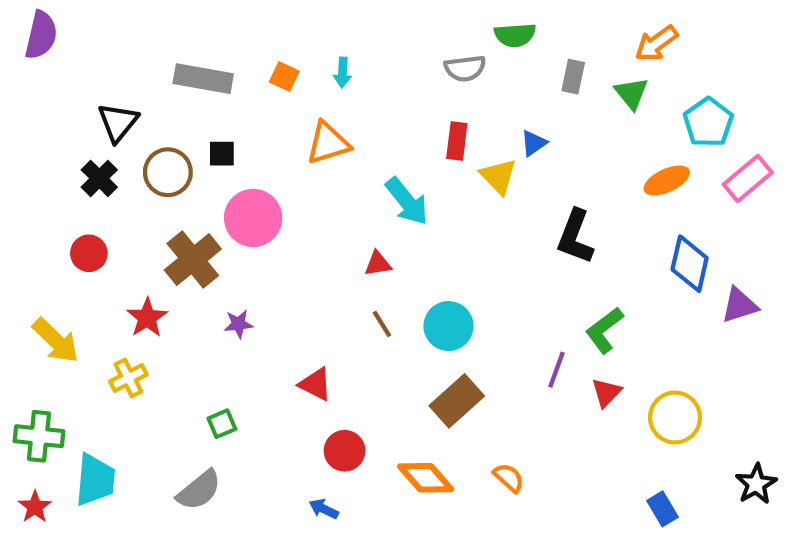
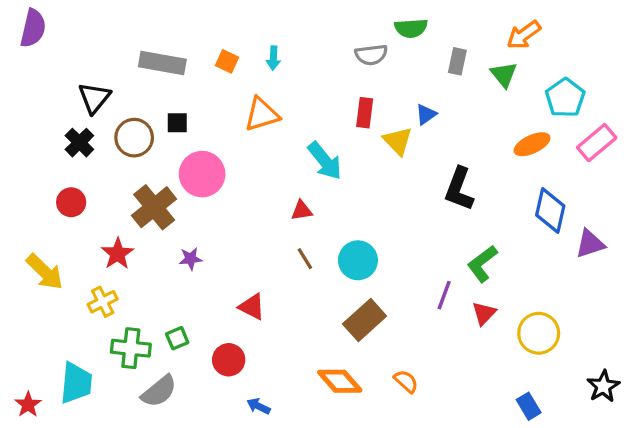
green cross: (39, 436) -> (131, 348), moved
red circle: (345, 451) -> (229, 360), moved

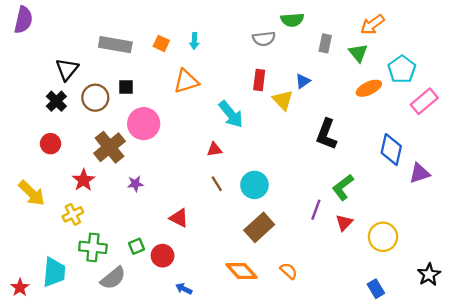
orange ellipse: (532, 144) -> (369, 88), moved
green square: (177, 338) -> (137, 246), moved

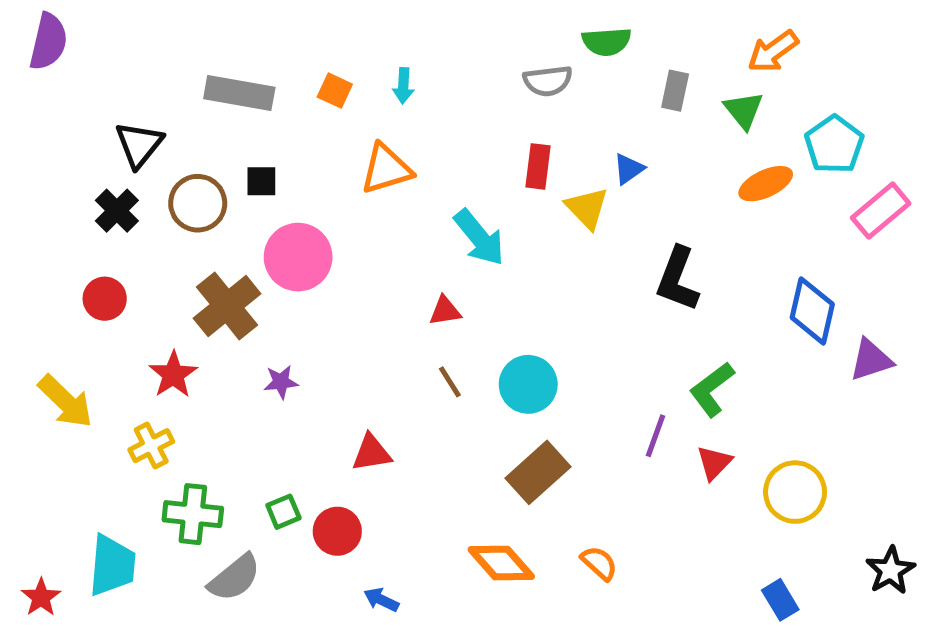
red triangle: (179, 218) -> (372, 453), turned -36

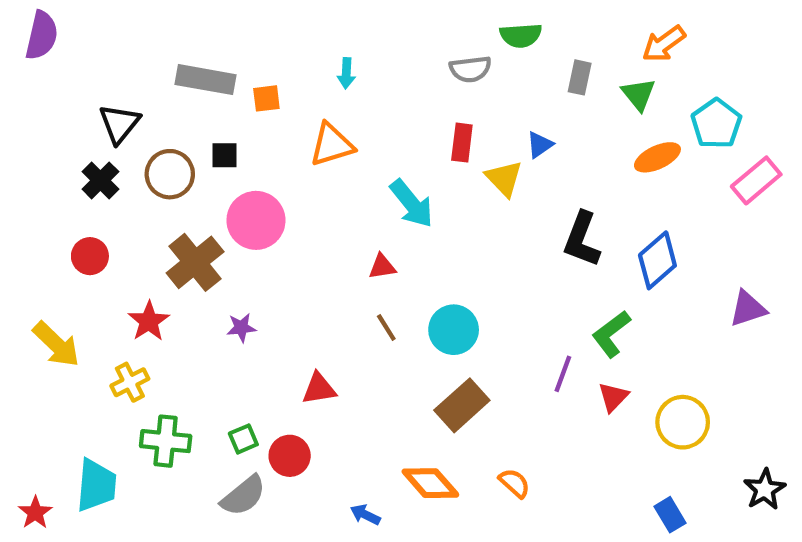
orange square: (335, 91) -> (266, 98), moved, turned -32
blue diamond: (812, 311) -> (657, 260), moved, turned 36
gray semicircle: (234, 578) -> (243, 496), moved
blue arrow: (381, 600) -> (365, 515), moved

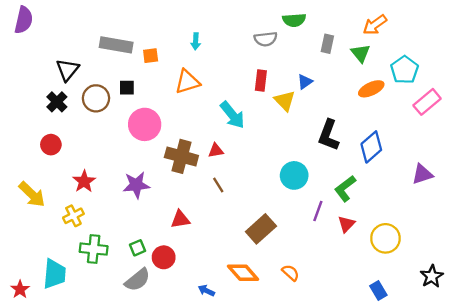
brown cross: (195, 262) -> (181, 156), moved, turned -36
purple star: (241, 328) -> (136, 185), size x1.6
cyan circle: (454, 330) -> (294, 175), moved

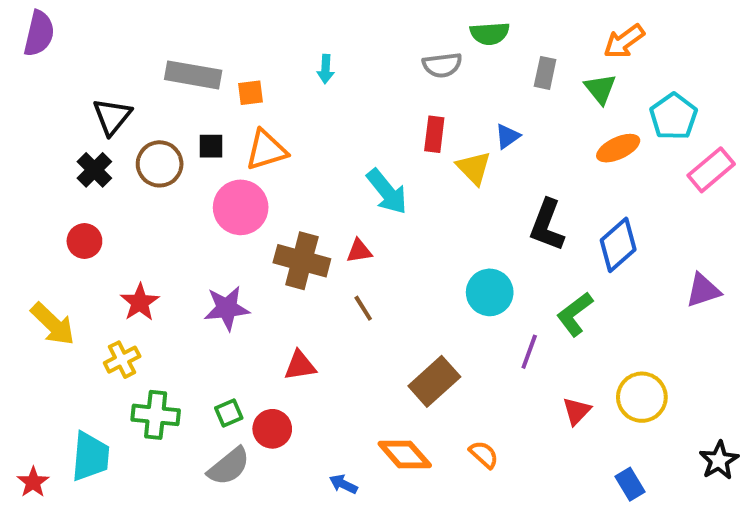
orange triangle: (187, 82) -> (266, 150), moved
red triangle: (346, 224) -> (577, 411), moved

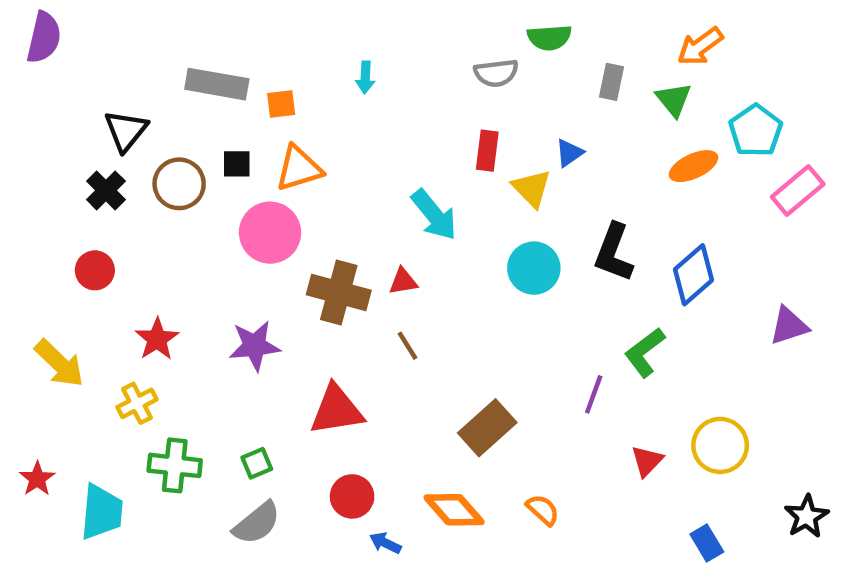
cyan circle: (490, 292) -> (534, 268), moved
red triangle: (300, 366) -> (337, 410), size x1.5
red circle: (272, 429) -> (352, 496), moved
red star: (33, 482) -> (37, 479), moved

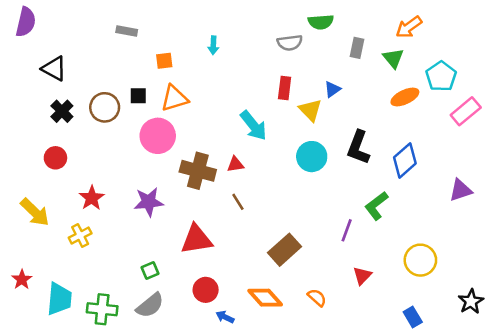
gray rectangle: (217, 84) -> (127, 31), moved, size x0.6
black triangle: (126, 131) -> (54, 69), moved, turned -40
red triangle: (647, 461) -> (362, 276), moved
green cross: (175, 465) -> (102, 309), moved

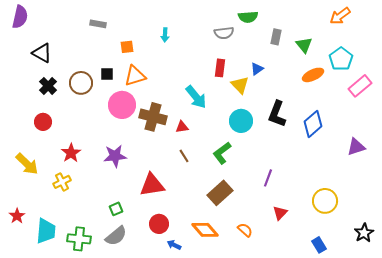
orange arrow: (409, 27) -> (340, 16), moved
brown cross: (198, 171) -> (153, 117), moved
green L-shape: (376, 206) -> (222, 153), moved

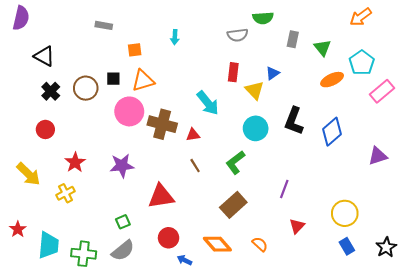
blue rectangle: (319, 245) -> (347, 246), moved

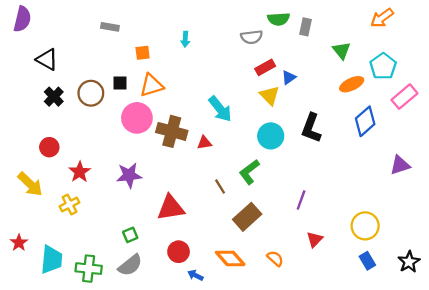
gray rectangle: (293, 39) -> (306, 27), moved
red rectangle: (233, 72) -> (265, 67), moved, turned 54
red circle: (45, 129) -> (49, 147), moved
blue diamond: (332, 132) -> (365, 121), moved
brown line: (195, 166) -> (220, 186), moved

